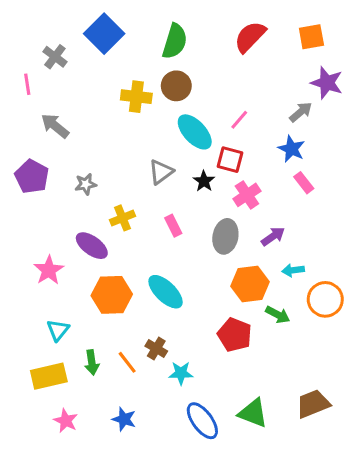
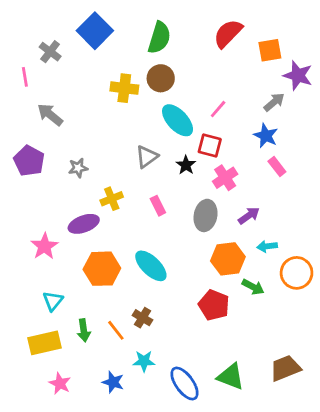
orange square: (311, 37) -> (270, 50), moved
purple ellipse: (92, 246) -> (84, 224), turned -56
cyan star: (181, 373) -> (144, 361), moved

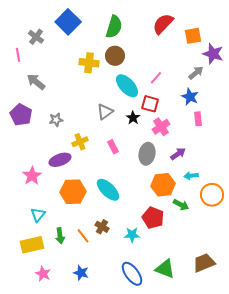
pink rectangle: (277, 166) -> (198, 119), turned 32
cyan star: (144, 361) -> (132, 235), moved

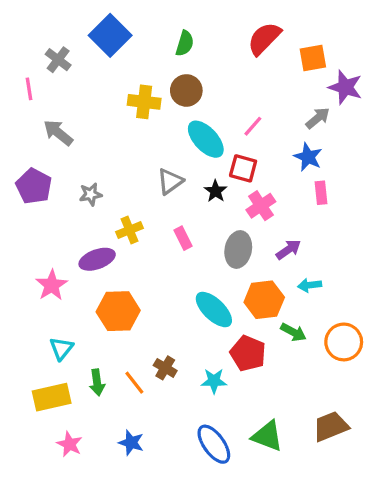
green semicircle: (114, 27) -> (185, 43), size x0.7
cyan ellipse: (108, 190) -> (214, 310), moved
orange circle: (212, 195) -> (344, 342), moved

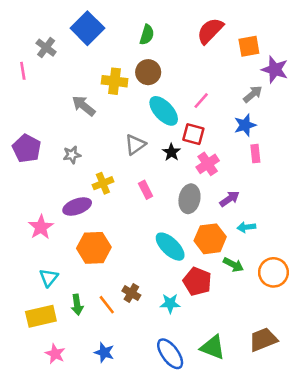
gray arrow: (58, 133) -> (84, 106), moved
blue star: (308, 157) -> (245, 125), turned 30

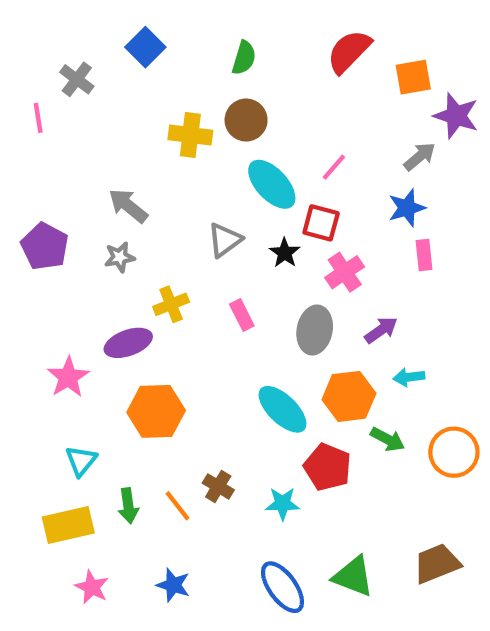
blue square: (87, 28) -> (145, 47), size x0.7
gray arrow: (84, 106) -> (128, 206), moved

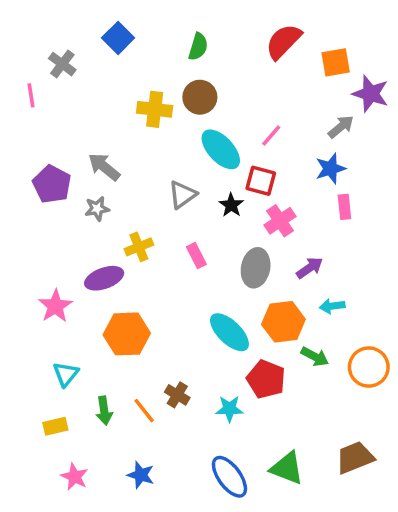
purple pentagon: (45, 246) -> (52, 184), moved
yellow rectangle: (68, 525) -> (55, 426), size x0.6

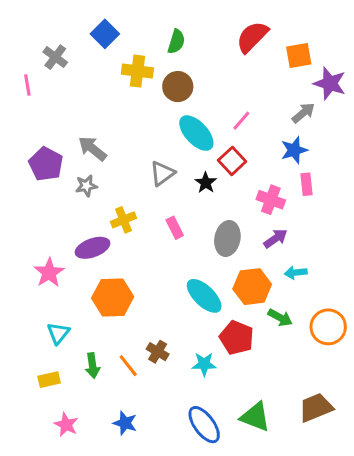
yellow cross: (155, 109) -> (137, 71), moved
red square: (261, 181) -> (232, 161), turned 32
pink cross: (280, 221) -> (271, 200), moved, turned -36

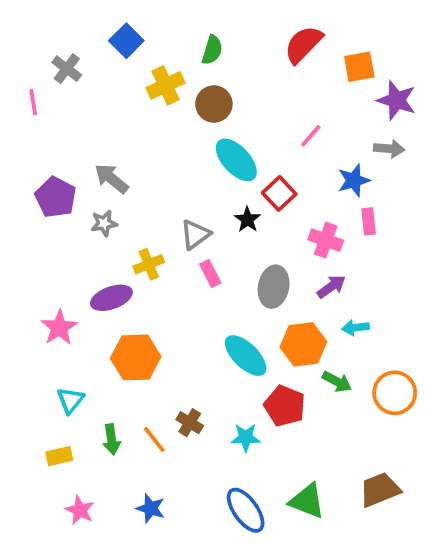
yellow cross: (137, 71) -> (165, 85), turned -32
gray arrow: (303, 113) -> (389, 149), moved, turned 45
pink line: (241, 121) -> (311, 136), moved
gray triangle: (162, 173) -> (195, 234), moved

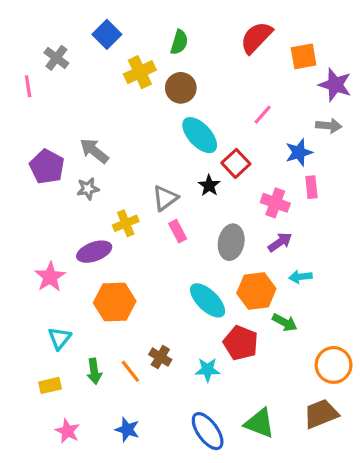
orange circle: (395, 393) -> (334, 365), moved

